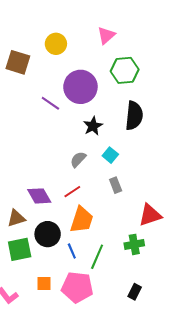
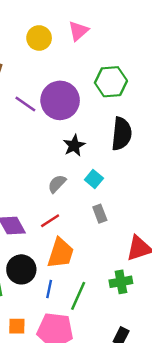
pink triangle: (106, 35) -> (78, 31), moved
yellow circle: (56, 44) -> (39, 38), moved
purple line: (50, 103) -> (25, 104), moved
blue line: (72, 251) -> (49, 289), turned 35

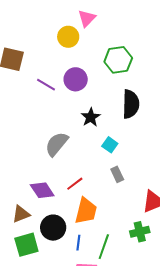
yellow circle: (39, 38) -> (68, 37), moved
purple circle: (60, 100) -> (76, 79), size x0.7
gray semicircle: (57, 184) -> (57, 144), moved, size x1.5

